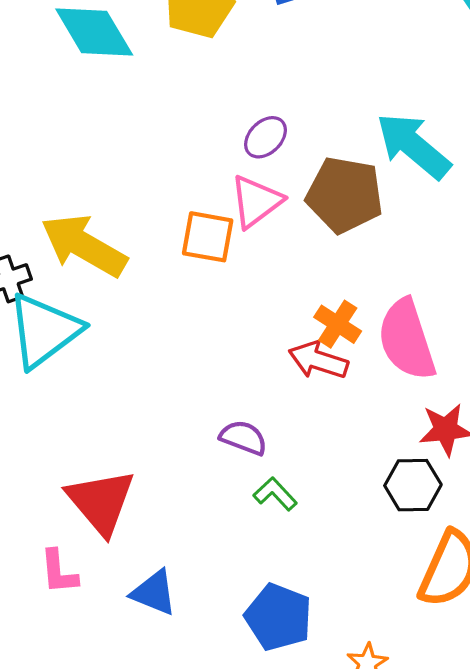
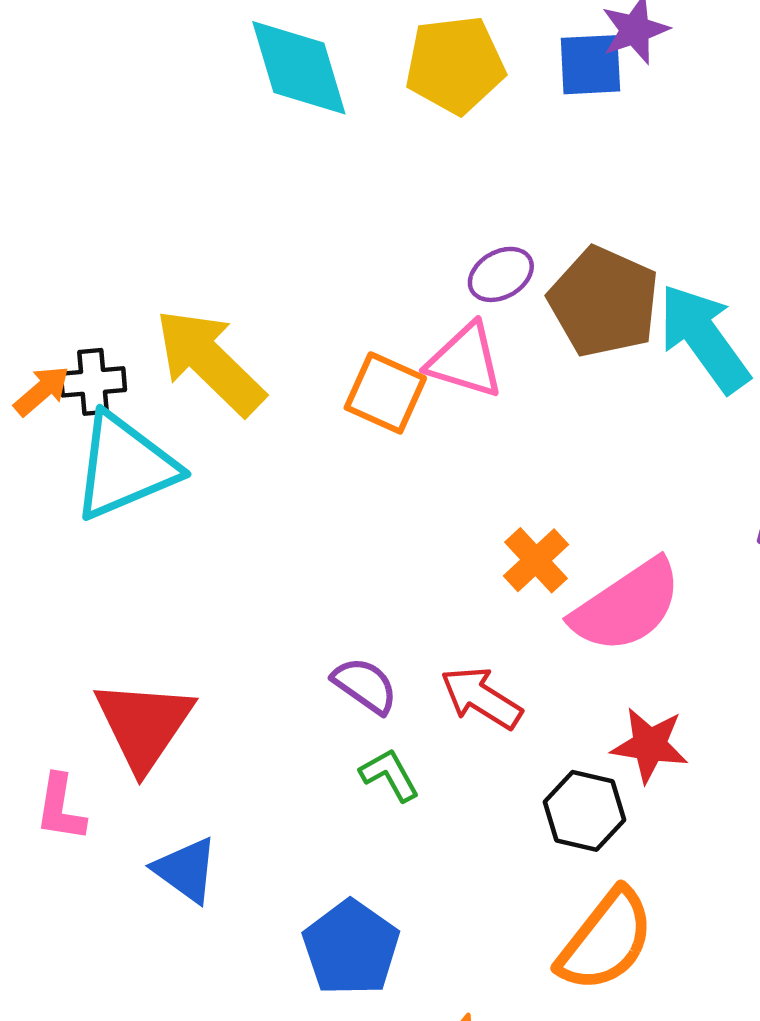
brown pentagon: (345, 195) -> (604, 302), moved
pink triangle: (256, 201) -> (465, 361), turned 40
pink semicircle: (407, 340) -> (627, 606), turned -120
red arrow: (318, 360) -> (481, 698), moved

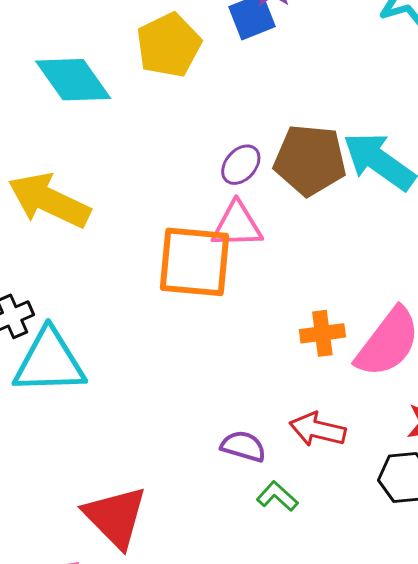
yellow arrow: (210, 362) -> (49, 200), moved
orange square: (385, 393) -> (195, 262), size x1.5
cyan triangle: (125, 466) -> (49, 362), turned 40
orange cross: (536, 560) -> (322, 333), turned -36

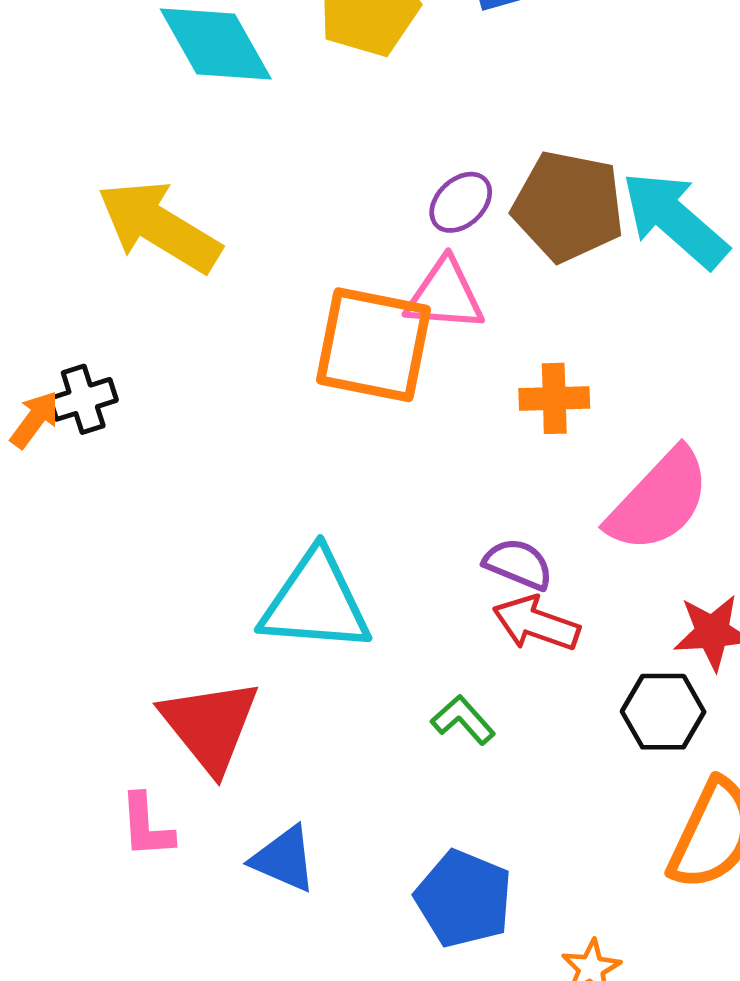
orange cross: (322, 333) -> (554, 398), moved
cyan triangle: (49, 362) -> (316, 602), moved
purple semicircle: (243, 446) -> (518, 564), moved

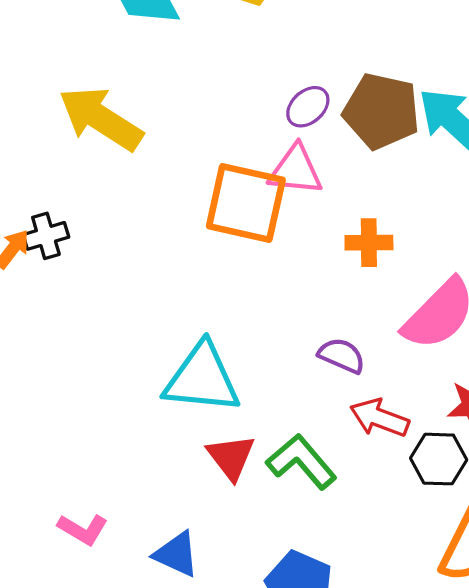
red arrow: (536, 623) -> (379, 418), moved
green L-shape: (463, 720) -> (301, 462), size x1.6
red triangle: (210, 725) -> (231, 457), moved, size x0.7
pink L-shape: (147, 826) -> (83, 529), turned -57

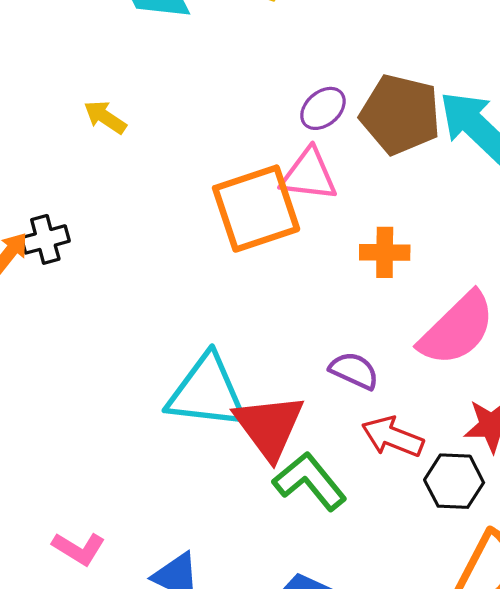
yellow arrow: (101, 119) -> (105, 117), size x0.5
orange square: (246, 203) -> (256, 209), turned -32
red triangle: (231, 457) -> (269, 426), moved, size x1.4

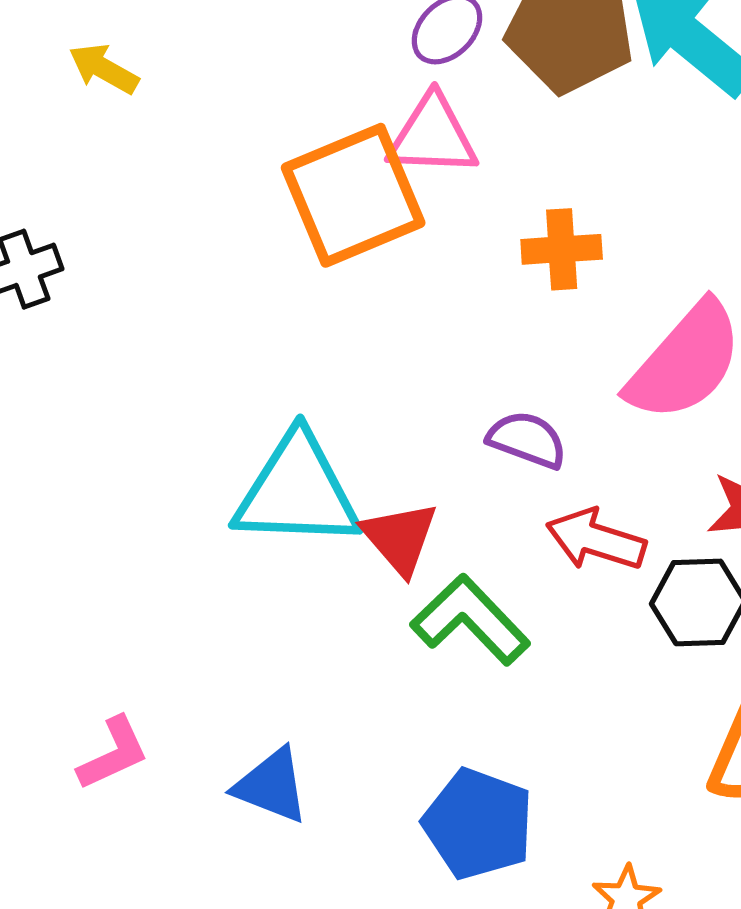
red triangle: (269, 426) -> (400, 538), size x0.7
pink L-shape: (79, 549) -> (113, 753), turned -52

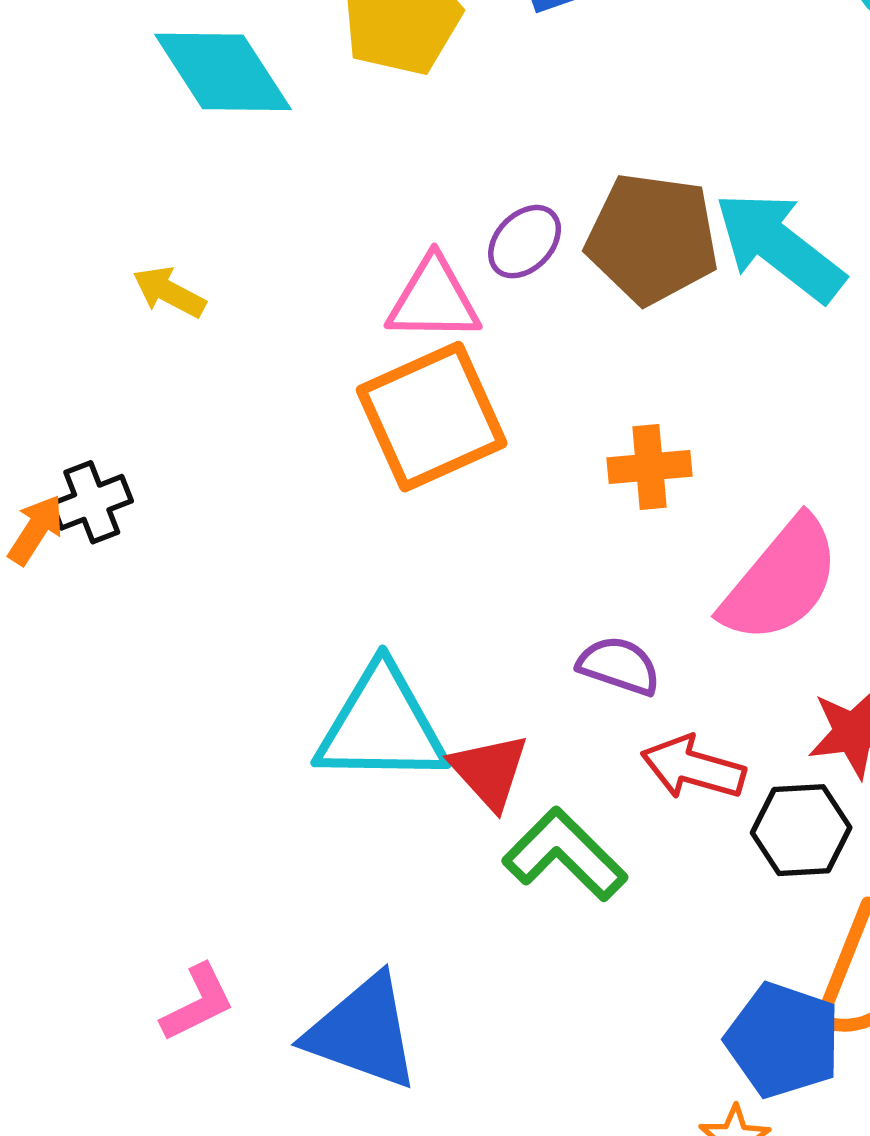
pink triangle: (433, 136) -> (434, 299), moved
blue triangle: (271, 786) -> (363, 1032), size x1.5
blue pentagon: (478, 824) -> (783, 1040), moved

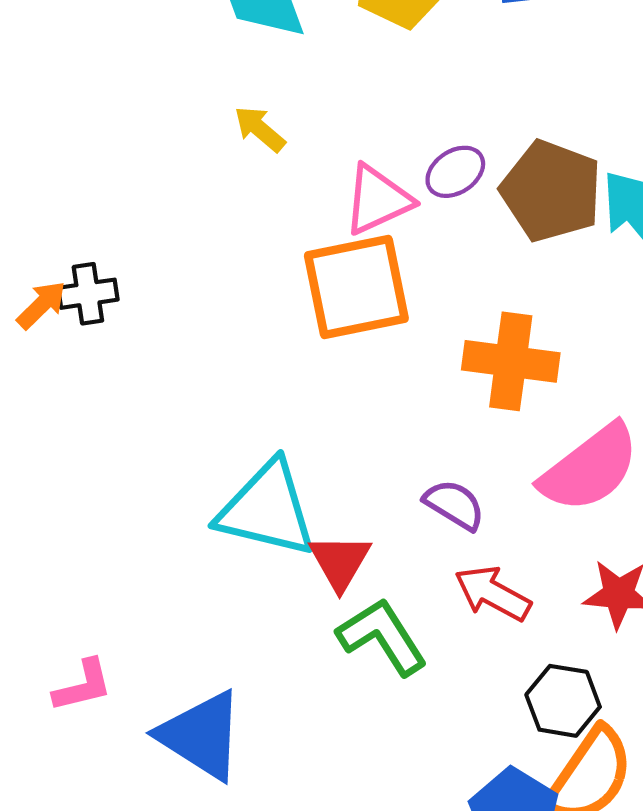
yellow arrow: (169, 292) -> (260, 129), moved
pink triangle: (434, 299) -> (378, 200), turned -38
orange cross: (650, 467) -> (511, 361), size x1.5
black hexagon: (801, 830) -> (563, 701), moved

